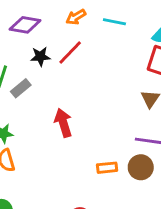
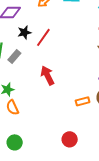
red line: (70, 52) -> (43, 37), moved

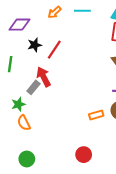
gray rectangle: (14, 56) -> (33, 87), moved
red arrow: (47, 75) -> (44, 77), moved

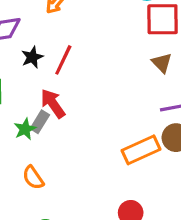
green star: (18, 104) -> (25, 129), moved
orange rectangle: (96, 115) -> (141, 150), size x1.6

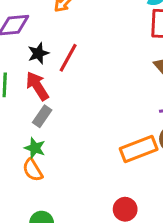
red arrow: (53, 104) -> (37, 86), moved
green star: (25, 129) -> (35, 148), moved, turned -30

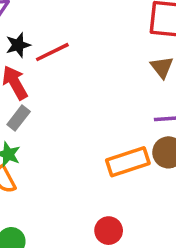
red line: (68, 58) -> (52, 52), turned 32

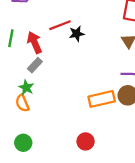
black star: (18, 45) -> (77, 34), moved

